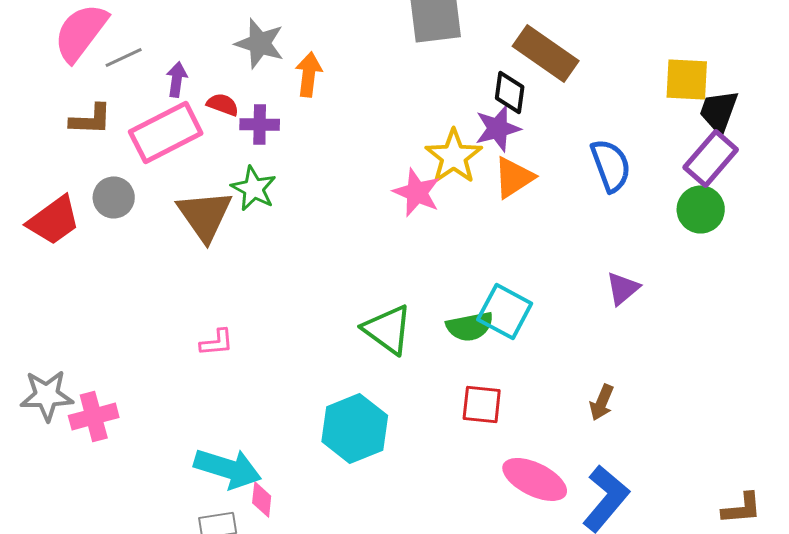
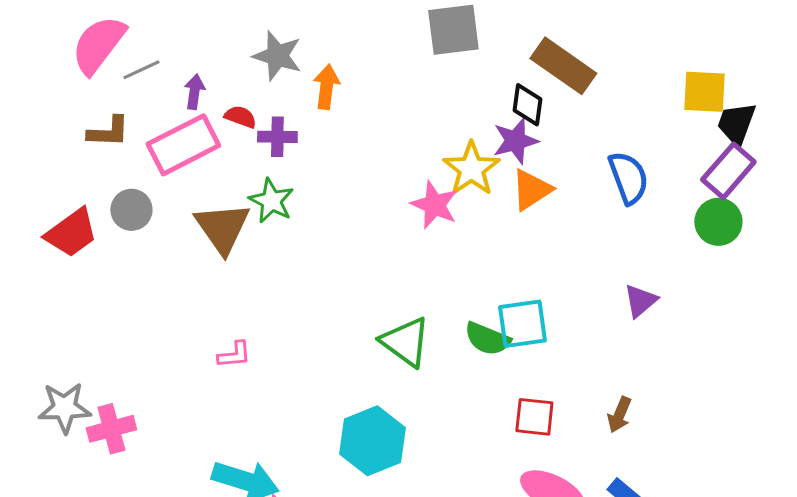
cyan square: (505, 311) -> (522, 324), turned -36
green semicircle: (470, 326) -> (487, 339), turned 33
red square: (482, 404) -> (534, 417), moved

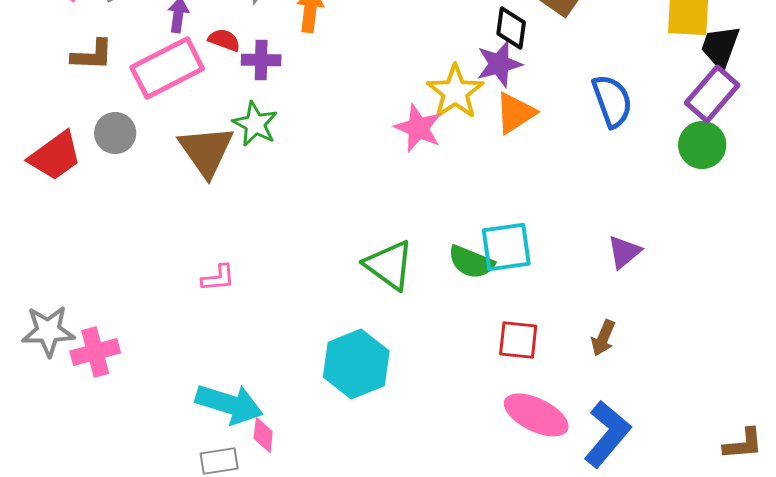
purple triangle: (640, 301) -> (624, 252), moved

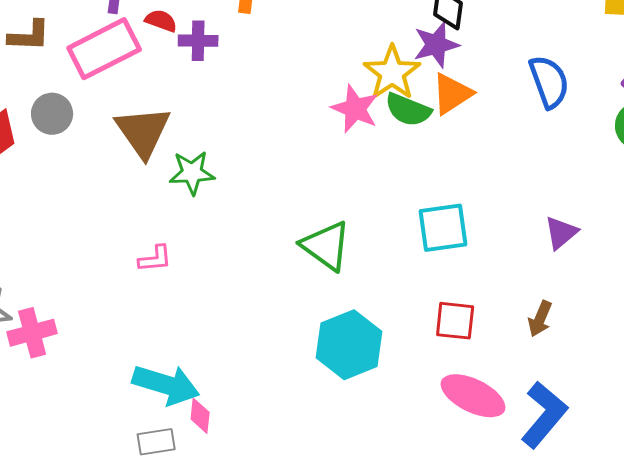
green star: (255, 124) -> (192, 173), moved, turned -30
green semicircle: (471, 262) -> (408, 110), moved
cyan hexagon: (356, 364) -> (349, 345), moved

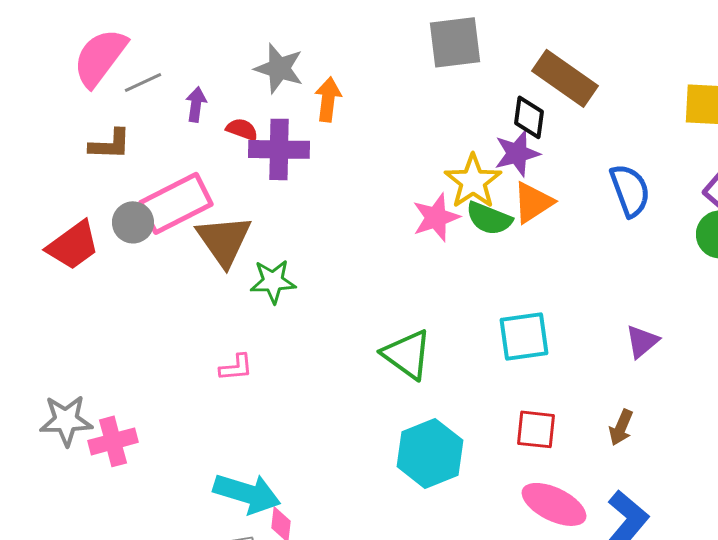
purple cross: (198, 41) -> (279, 149), size x1.5
pink rectangle: (104, 49) -> (176, 203), moved
pink star: (355, 109) -> (436, 217), turned 30

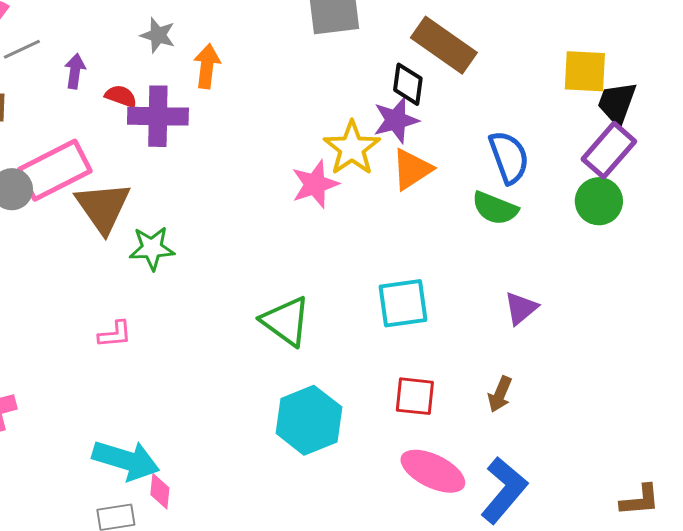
gray star: (279, 68) -> (158, 35), size x0.7
green semicircle: (489, 218) -> (495, 208), moved

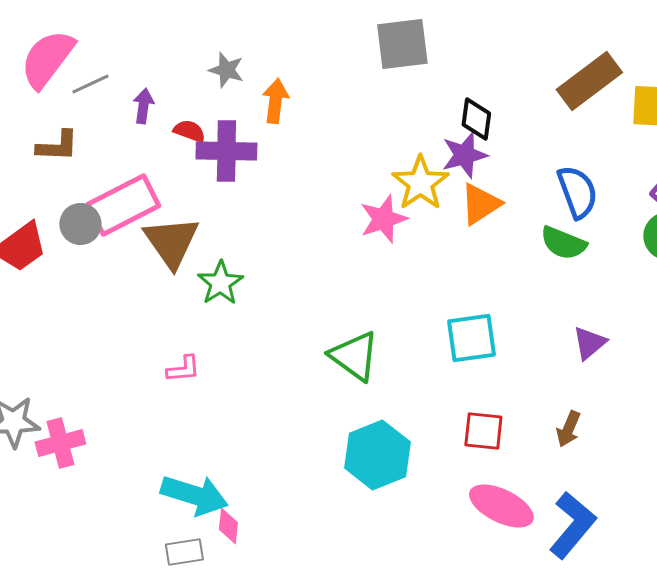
brown rectangle: (444, 45) -> (589, 81), moved, turned -72
green star: (152, 248) -> (220, 283), turned -30

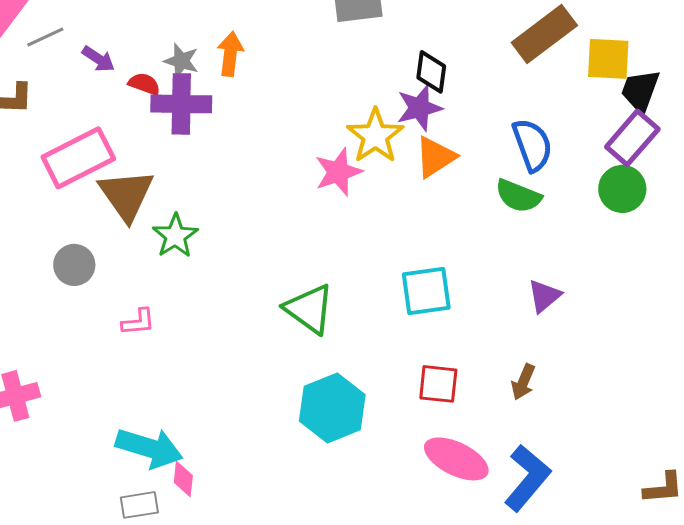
gray star: (226, 70) -> (181, 61), moved
purple arrow: (143, 106) -> (98, 59), turned 116
gray circle: (80, 224) -> (74, 265), moved

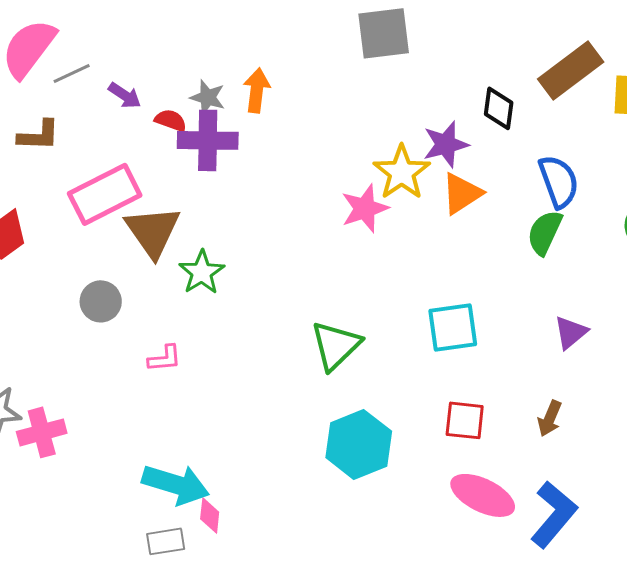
black diamond: (431, 72) -> (499, 108), moved
green semicircle: (518, 196) -> (545, 232), turned 93
green triangle: (309, 309) -> (336, 345), turned 40

